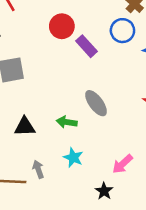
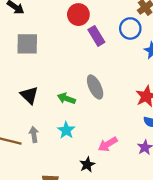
black triangle: (25, 127) -> (29, 95), turned 36

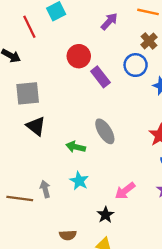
black triangle: (29, 95) -> (36, 126), moved

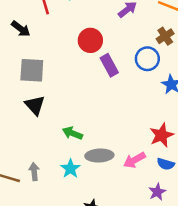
gray ellipse: (105, 131) -> (99, 156), moved, turned -70
pink arrow: (125, 191) -> (134, 160), moved

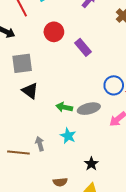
red circle: (90, 40) -> (54, 32), moved
blue circle: (147, 59) -> (114, 85), moved
gray ellipse: (99, 156) -> (89, 109), moved

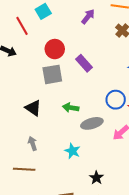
gray square: (22, 63) -> (52, 74), moved
green arrow: (64, 107) -> (71, 108), moved
gray arrow: (40, 144) -> (33, 143), moved

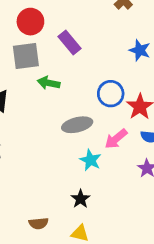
green arrow: (71, 108) -> (49, 83), moved
cyan star: (72, 151) -> (90, 160), moved

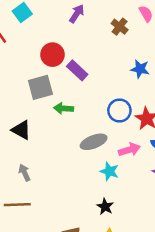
red circle: (30, 22) -> (52, 55), moved
pink arrow: (116, 139) -> (129, 150), turned -150

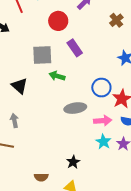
red circle: (52, 55) -> (58, 21), moved
cyan star: (109, 171) -> (103, 142), moved

